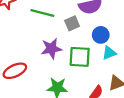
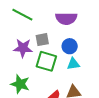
gray square: (72, 23) -> (42, 40), moved

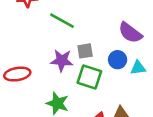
purple semicircle: (66, 19) -> (130, 33), moved, turned 35
cyan triangle: (73, 64) -> (138, 68), moved

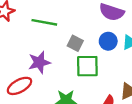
gray square: (85, 51) -> (75, 43), turned -35
purple star: (62, 61) -> (39, 62), moved

